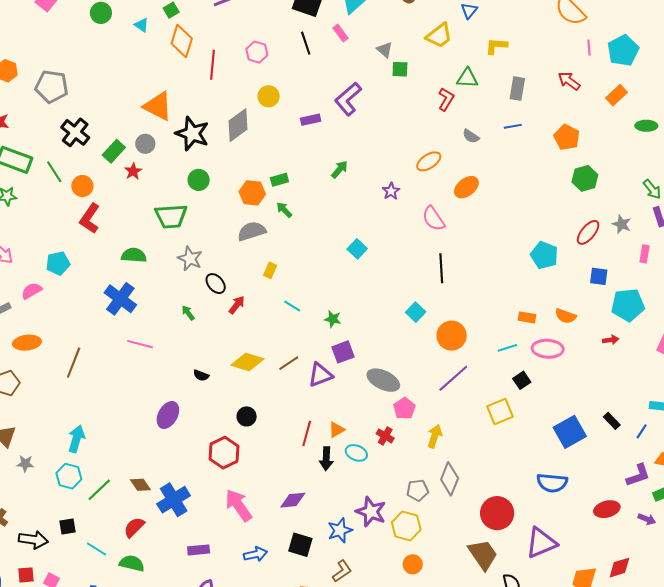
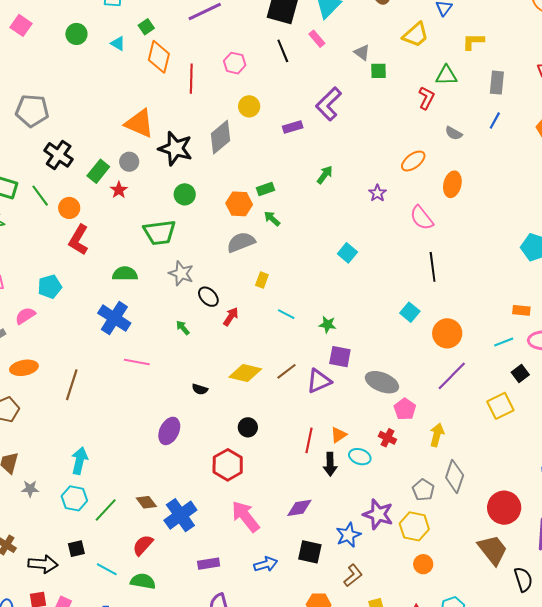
blue line: (513, 126) -> (495, 121), turned -48
orange ellipse: (466, 187) -> (452, 184), turned -35
purple square: (343, 352) -> (340, 357), turned 35
gray pentagon: (418, 490) -> (423, 490), turned -30

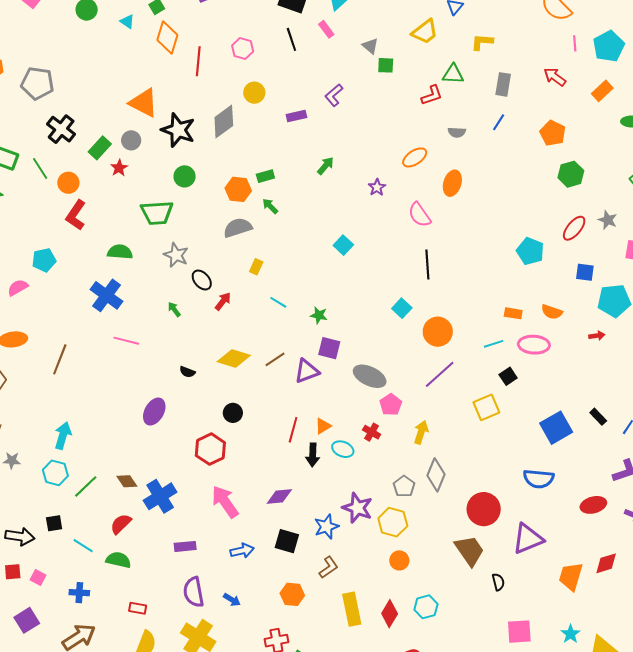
red L-shape: (426, 98) -> (432, 95), turned 40
purple L-shape: (329, 104) -> (334, 95), size x0.7
gray semicircle: (454, 133) -> (457, 132), turned -30
black semicircle: (523, 579) -> (498, 582), size x0.7

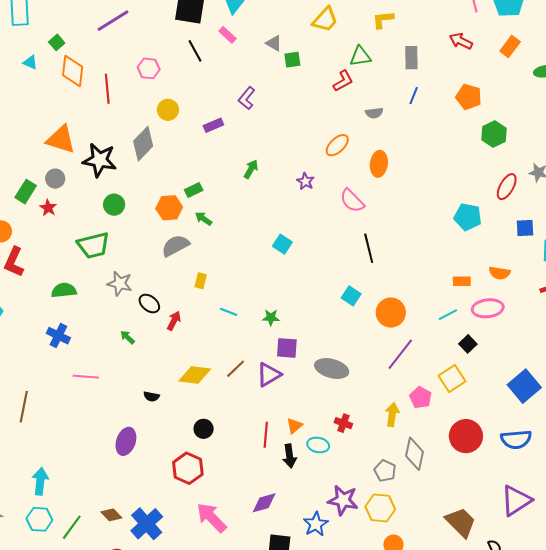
blue cross: (107, 295) -> (58, 336), size x0.7
pink pentagon: (391, 405) -> (421, 398), moved
red circle: (484, 509) -> (466, 436), moved

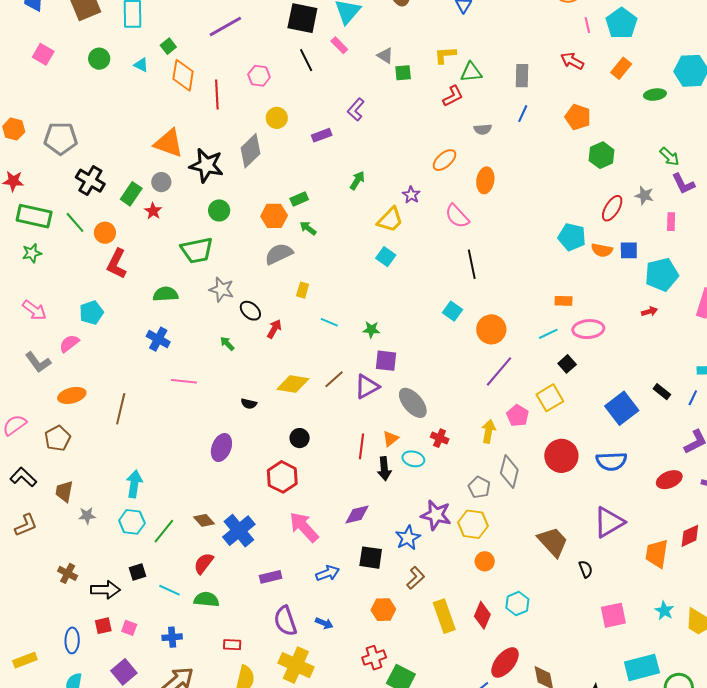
yellow trapezoid: (325, 20) -> (390, 220), moved
yellow L-shape: (383, 20) -> (445, 55), moved
orange semicircle: (500, 273) -> (602, 250), moved
gray ellipse: (332, 369) -> (413, 403), moved, turned 32

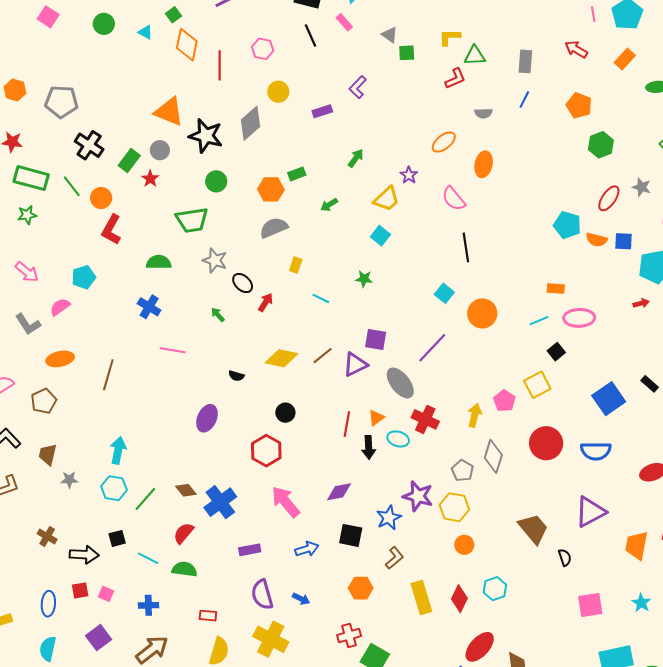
green arrow: (308, 228) -> (329, 205), moved, turned -72
green star: (371, 330) -> (364, 279), moved
purple line: (499, 371) -> (432, 348), moved
red cross: (440, 438) -> (425, 419), size x1.5

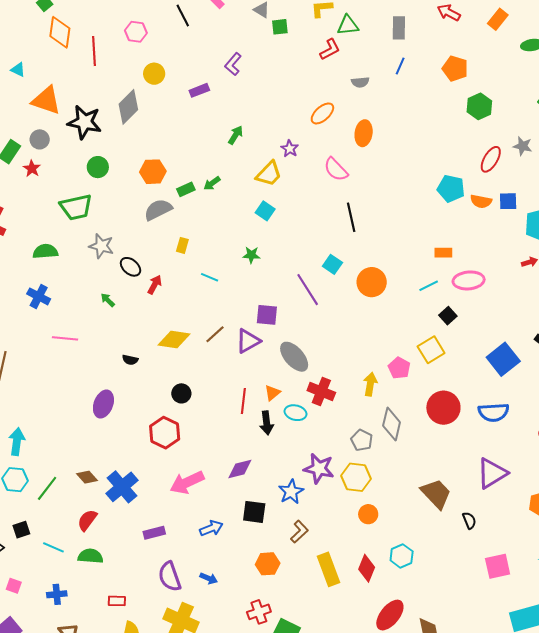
cyan triangle: (145, 32) -> (18, 70), moved
green rectangle: (297, 174) -> (186, 189), moved
purple line: (432, 348) -> (308, 290), moved, turned -72
pink arrow: (285, 502) -> (187, 482), turned -72

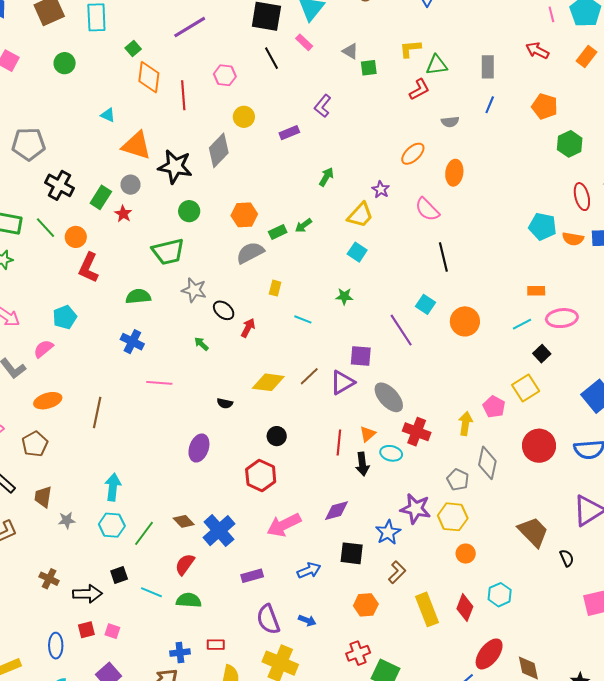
red ellipse: (491, 159) -> (582, 197), turned -44
blue cross: (57, 594) -> (180, 653), moved

